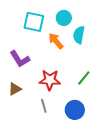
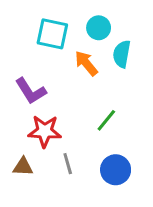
green line: (84, 78) -> (106, 120), moved
red star: (50, 80) -> (45, 131), moved
brown triangle: (15, 89) -> (23, 167), moved, turned 32

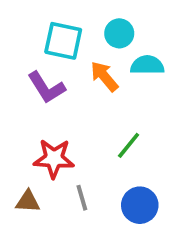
cyan semicircle: (122, 54) -> (147, 65), turned 80
purple L-shape: (31, 91) -> (46, 88), moved

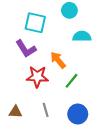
cyan circle: (119, 33) -> (69, 10), moved
orange arrow: (104, 76) -> (58, 60), moved
red star: (54, 158) -> (37, 77), moved

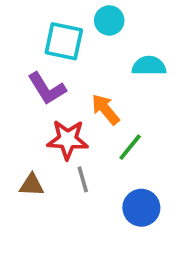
cyan circle: (69, 10) -> (109, 20), moved
gray line: (46, 110) -> (83, 179), moved
brown triangle: (16, 112) -> (32, 185), moved

